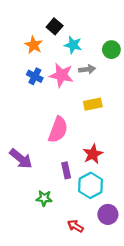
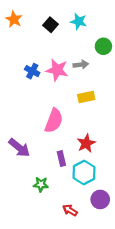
orange star: (34, 45) -> (14, 19), moved
cyan star: (73, 45) -> (79, 21), moved

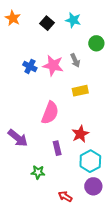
gray arrow: (81, 65) -> (75, 60), turned 72
cyan hexagon: (84, 173) -> (90, 161), moved

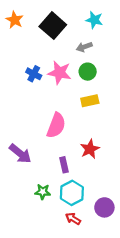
cyan star: (73, 20) -> (94, 20), moved
black square: (47, 23) -> (53, 26), size x1.6
green circle: (96, 43) -> (88, 72), moved
gray arrow: (75, 60) -> (84, 47), moved, turned 96
cyan hexagon: (90, 161) -> (72, 193), moved

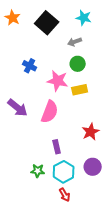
pink star: (60, 73) -> (58, 81), moved
red star: (90, 149) -> (91, 132), moved
purple arrow: (20, 154) -> (18, 108), moved
purple circle: (104, 207) -> (93, 167), moved
red arrow: (73, 219) -> (65, 195), turned -152

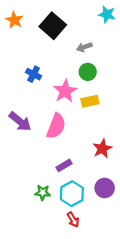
cyan star: (84, 18) -> (107, 14), moved
pink star: (58, 81) -> (65, 91), turned 30
purple rectangle: (57, 147) -> (64, 165), turned 72

